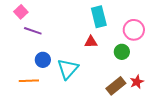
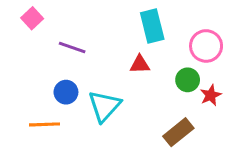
purple line: (33, 31) -> (72, 48), moved
red star: (137, 82) -> (211, 95), moved

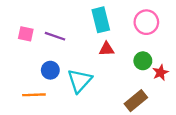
pink square: (32, 18) -> (26, 34), moved, turned -35
cyan rectangle: (152, 26) -> (101, 20), moved
pink circle: (206, 46) -> (146, 22), moved

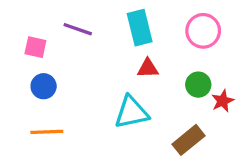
purple line: (55, 36) -> (78, 29), moved
blue circle: (50, 70) -> (44, 86), moved
cyan triangle: (80, 81) -> (131, 112), moved, turned 36

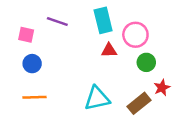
pink circle: (203, 31) -> (135, 35), moved
red star: (223, 101) -> (162, 88), moved
cyan triangle: (131, 112) -> (97, 98), moved

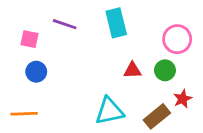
pink circle: (135, 35) -> (177, 39), moved
red triangle: (109, 50) -> (132, 70), moved
orange line: (35, 97) -> (24, 114), moved

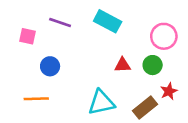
cyan rectangle: (116, 23) -> (108, 21), turned -48
blue circle: (36, 72) -> (50, 66), moved
orange line: (24, 114) -> (36, 99), moved

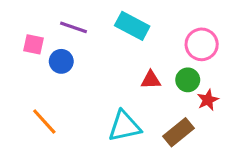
blue circle: (50, 66) -> (61, 61), moved
red star: (169, 91) -> (208, 100), moved
orange line: (36, 99) -> (44, 121), turned 50

